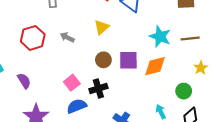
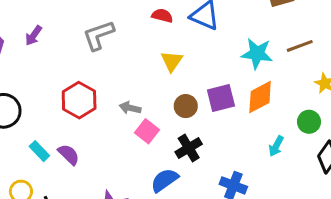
gray arrow: (67, 37) -> (130, 108), moved
purple semicircle: (24, 81) -> (69, 154), moved
pink square: (72, 83) -> (147, 131), moved
cyan arrow: (161, 112) -> (276, 146), moved, turned -112

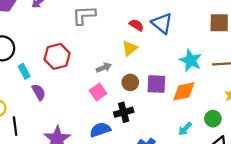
red semicircle: (162, 16) -> (136, 25), moved
gray arrow: (130, 108) -> (104, 68), moved, turned 128
cyan rectangle: (39, 151) -> (24, 71), moved

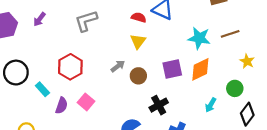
brown circle: (130, 82) -> (138, 76), moved
purple semicircle: (39, 92) -> (62, 106), turned 63
pink square: (98, 92) -> (86, 102), moved
black cross: (124, 112) -> (159, 105), moved

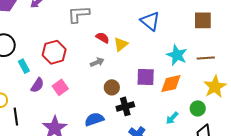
red semicircle: (139, 17) -> (103, 38), moved
yellow star: (247, 61) -> (215, 87), size x1.6
brown circle: (138, 76) -> (112, 87), moved

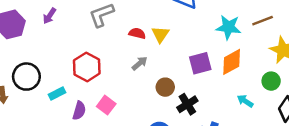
cyan rectangle: (24, 66) -> (57, 94), turned -72
cyan arrow: (172, 118) -> (245, 101), turned 96

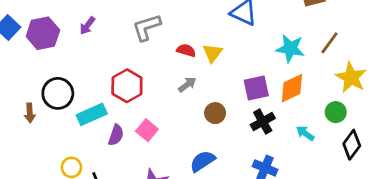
brown line: (263, 21) -> (329, 43), turned -36
cyan rectangle: (57, 94) -> (92, 114), size x1.5
black cross: (187, 104) -> (263, 122), moved

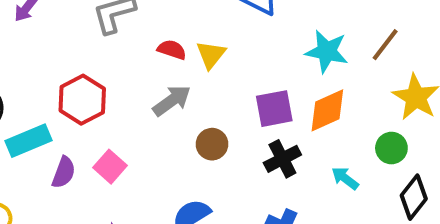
gray arrow: (187, 85) -> (172, 101), size x1.4

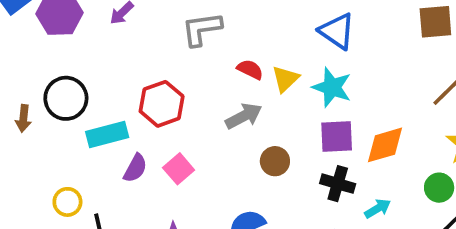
cyan star: (327, 51) -> (332, 87), moved
black cross: (282, 159) -> (338, 184), turned 36
cyan arrow: (345, 178) -> (378, 208), moved, turned 104

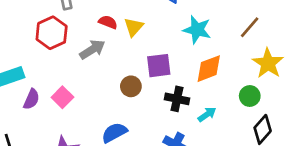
cyan star: (332, 87) -> (197, 30), moved
red hexagon: (162, 104) -> (52, 33), moved
gray arrow: (244, 116) -> (92, 49), moved
purple square: (337, 136) -> (159, 66), moved

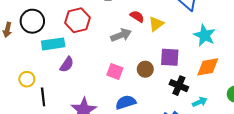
red hexagon: (52, 33) -> (77, 20), moved
pink square: (62, 97) -> (115, 72), moved, turned -35

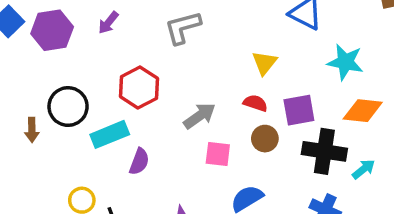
red semicircle: (137, 16) -> (255, 103), moved
gray arrow: (121, 35) -> (200, 116), moved
orange diamond: (208, 67) -> (363, 111), turned 30
black cross: (179, 86) -> (324, 151), size x1.4

